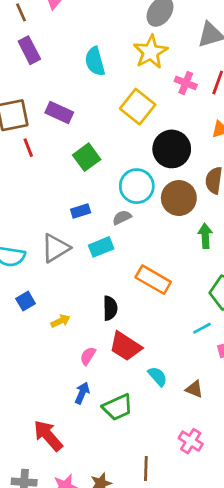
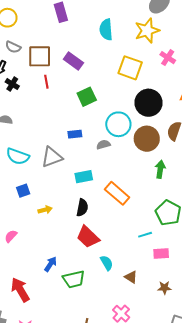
yellow square: (138, 107) -> (130, 68), turned -30
cyan rectangle: (101, 247) -> (84, 177), moved
pink semicircle: (88, 356) -> (11, 236), moved

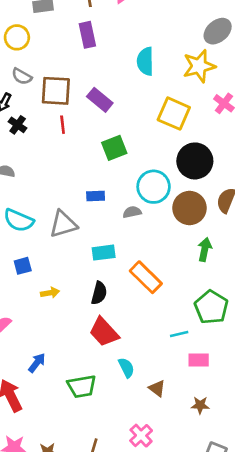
blue arrow: (50, 264) -> (37, 363), moved

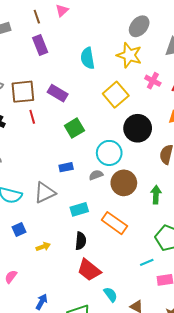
yellow star: (199, 66) -> (129, 55), turned -30
yellow square: (174, 114) -> (116, 95), turned 35
brown circle: (189, 208) -> (124, 183), moved

